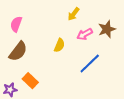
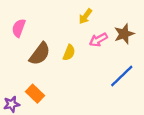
brown semicircle: (18, 51) -> (40, 54), moved
blue line: (90, 63) -> (122, 76), moved

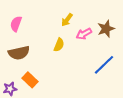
yellow arrow: (85, 16) -> (67, 20), moved
brown semicircle: (40, 54) -> (19, 53), moved, turned 40

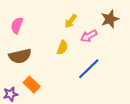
brown star: (106, 29) -> (110, 19), moved
blue line: (104, 65) -> (89, 69), moved

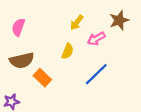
orange rectangle: (32, 85) -> (42, 78), moved

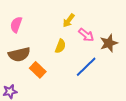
brown star: (119, 20) -> (109, 43), moved
pink arrow: (96, 39) -> (86, 35), turned -112

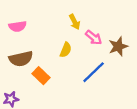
yellow arrow: (69, 20) -> (75, 22), turned -64
pink semicircle: (16, 25) -> (18, 26), turned -119

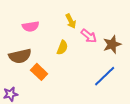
pink semicircle: (18, 26) -> (31, 26), moved
blue line: (94, 72) -> (105, 76), moved

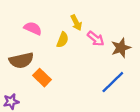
pink semicircle: (31, 26) -> (33, 28), turned -147
yellow semicircle: (62, 48) -> (63, 40), moved

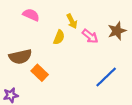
pink semicircle: (33, 28) -> (31, 15), moved
brown star: (121, 48) -> (117, 31), moved

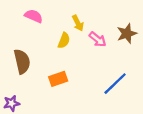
brown semicircle: (20, 57) -> (22, 61), turned -90
orange rectangle: (40, 73) -> (58, 79), moved, turned -63

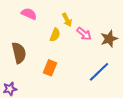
brown star: (127, 34) -> (109, 39), moved
orange rectangle: (58, 79) -> (50, 68), turned -49

